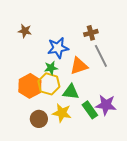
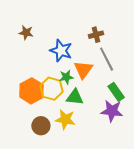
blue star: (58, 48) -> (61, 51), turned 30
orange triangle: (79, 66) -> (83, 70), turned -36
green star: (51, 68) -> (66, 77), moved
green rectangle: (90, 110) -> (116, 92), moved

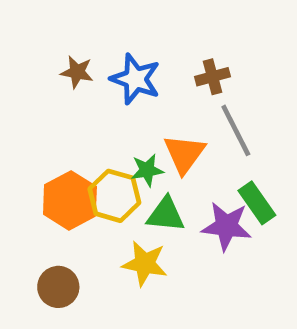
brown star: (26, 33) -> (77, 72), moved
blue star: (61, 51) -> (135, 79), moved
purple star: (112, 111) -> (226, 226), moved
brown circle: (41, 126) -> (58, 287), moved

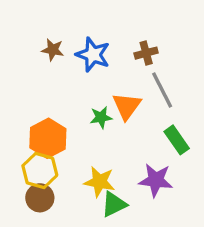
yellow hexagon: (114, 196) -> (40, 170), moved
green triangle: (166, 215) -> (114, 204), moved, turned -32
purple star: (226, 226) -> (156, 180), moved

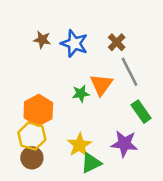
brown cross: (146, 53) -> (117, 42), turned -30
yellow star: (99, 182) -> (79, 145), turned 30

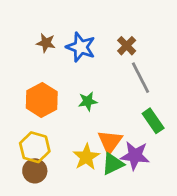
orange triangle: (101, 85) -> (110, 142), moved
orange hexagon: (38, 110) -> (42, 100), moved
green triangle: (91, 163) -> (113, 164), moved

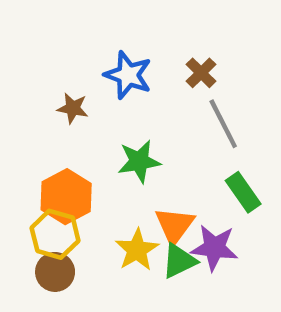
brown star: (46, 43) -> (73, 108), moved
orange hexagon: (42, 100) -> (66, 197), moved
green star: (88, 101) -> (139, 161), size x1.4

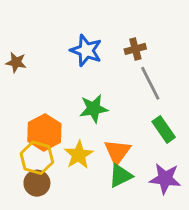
brown cross: (201, 73) -> (135, 49), turned 30
brown star: (73, 108) -> (16, 62), moved
purple star: (214, 248) -> (165, 179), moved
yellow star: (137, 250) -> (79, 155), moved

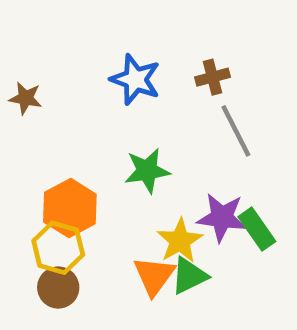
green rectangle: (164, 129) -> (257, 229), moved
orange triangle: (117, 152) -> (154, 276), moved
yellow star: (79, 155) -> (180, 241), moved
purple star: (165, 179) -> (222, 217), moved

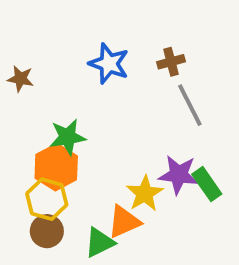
green star: (147, 171) -> (68, 137), moved
orange triangle: (154, 276) -> (124, 222), turned 30
green triangle: (189, 276) -> (100, 242), moved

